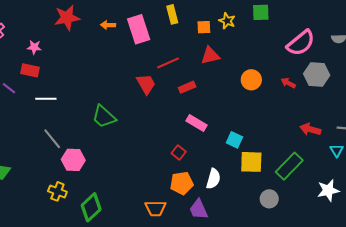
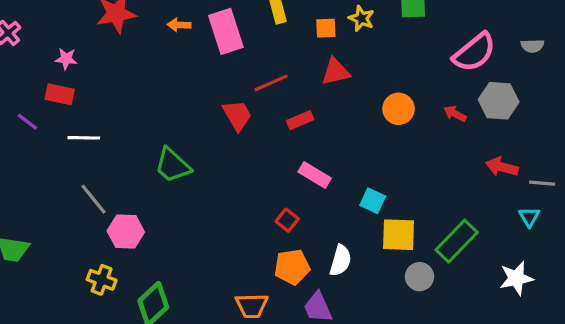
red arrow: (310, 129) -> (502, 167), moved
gray circle: (269, 199) -> (420, 277), moved

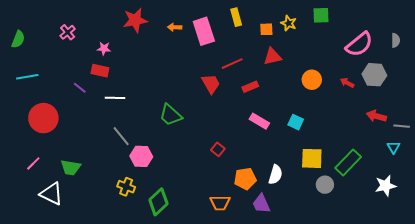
gray semicircle: (532, 46) -> (396, 40), turned -88
cyan square: (373, 201) -> (296, 122), moved
red square: (287, 220) -> (218, 149), moved

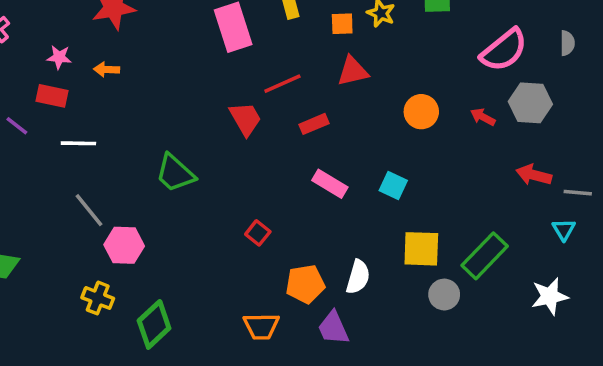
orange arrow: (175, 27) -> (107, 69), moved

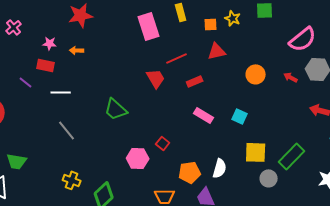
pink hexagon: (124, 245) -> (138, 158), moved

